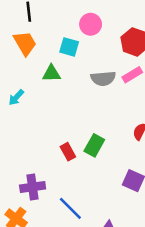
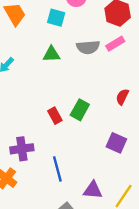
green triangle: (51, 73) -> (51, 54), moved
blue line: (70, 208) -> (57, 169), turned 30

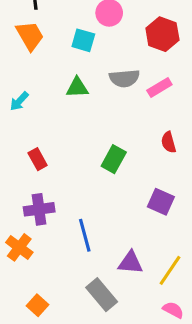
pink rectangle: (115, 44) -> (159, 87), moved
red semicircle: (122, 97) -> (169, 142), turned -42
red rectangle: (55, 116) -> (38, 159), moved

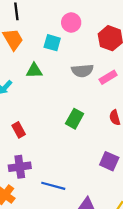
green triangle: (77, 87) -> (34, 71), moved
green rectangle: (114, 159) -> (75, 119), moved
blue line: (85, 235) -> (53, 186), turned -60

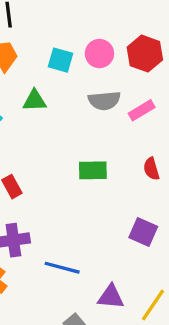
pink circle: (71, 23) -> (99, 54), moved
green rectangle: (75, 119) -> (93, 170), turned 60

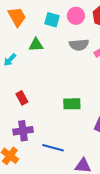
green rectangle: (93, 170) -> (72, 104), moved

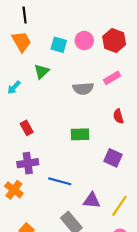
green triangle: (36, 45) -> (42, 71), turned -42
gray semicircle: (79, 45) -> (83, 89), moved

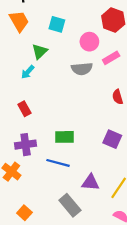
pink circle: (84, 41) -> (89, 42), moved
cyan arrow: (14, 87) -> (28, 72), moved
green rectangle: (80, 134) -> (65, 137), moved

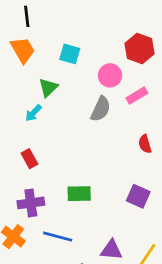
gray semicircle: (82, 69) -> (101, 109), turned -60
blue line: (58, 163) -> (58, 237), moved

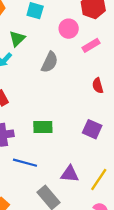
gray semicircle: (101, 109) -> (50, 62), moved

